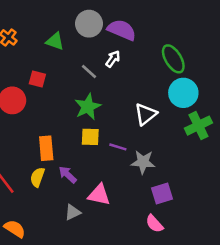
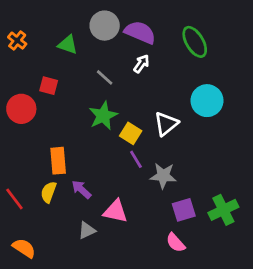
white arrow: (113, 59) -> (141, 64), moved
green ellipse: (173, 59) -> (195, 42), moved
green cross: (198, 126) -> (223, 210), moved
yellow square: (90, 137) -> (131, 133), moved, turned 30
purple line: (118, 147) -> (136, 159), turned 42

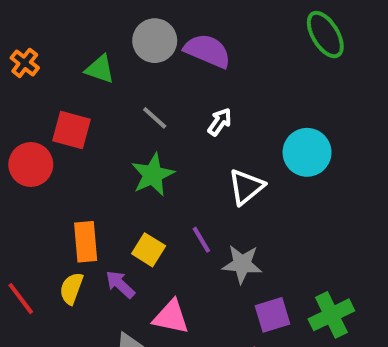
green ellipse: (195, 42) -> (325, 35), moved
white arrow: (141, 64) -> (220, 122), moved
red square: (49, 86) -> (71, 130), size x1.4
yellow square: (131, 133) -> (149, 250), moved

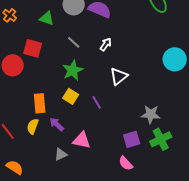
cyan circle: (307, 152) -> (175, 59), moved
yellow square: (149, 250) -> (71, 96), moved
gray star: (242, 264) -> (151, 114), moved

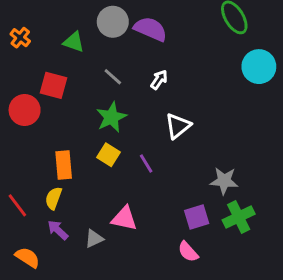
cyan circle: (175, 59) -> (259, 67), moved
purple arrow: (57, 124) -> (58, 230), moved

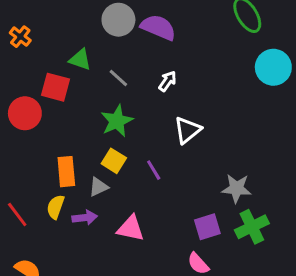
green triangle: (74, 42) -> (80, 60), moved
purple arrow: (58, 230) -> (85, 218), moved, turned 130
gray triangle: (94, 239) -> (98, 187), moved

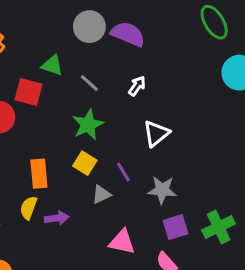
gray triangle: (98, 187) -> (101, 194), moved
gray star: (237, 188) -> (162, 190), moved
pink triangle: (131, 228) -> (122, 242), moved

